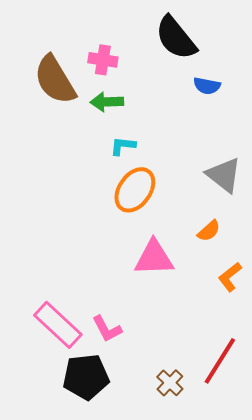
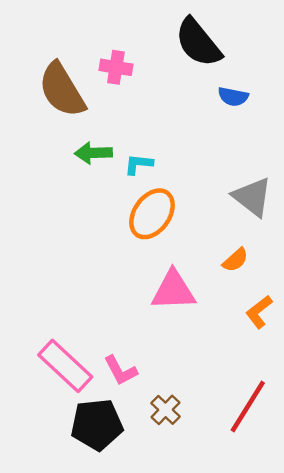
green arrow: (107, 102) -> (93, 153), moved
brown cross: (170, 383) -> (166, 410), moved

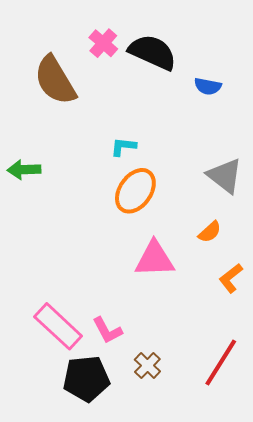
black semicircle: (198, 43) -> (152, 52), moved, turned 153
pink cross: (116, 67) -> (103, 43), moved, turned 32
green arrow: (93, 153) -> (24, 170), moved

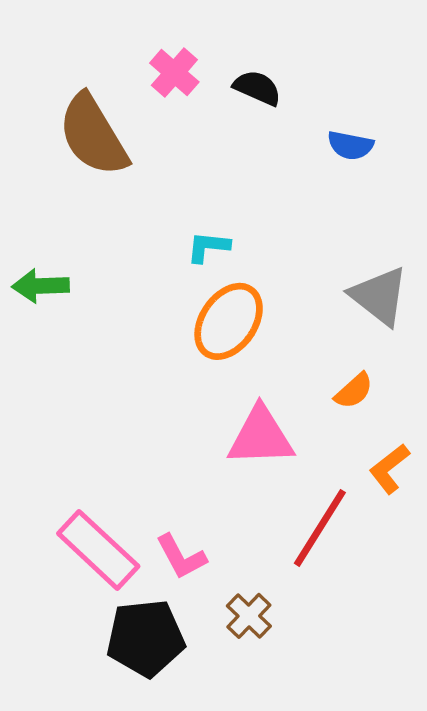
black semicircle: (152, 52) -> (257, 88), size x0.6
red line: (221, 362) -> (320, 528), moved

